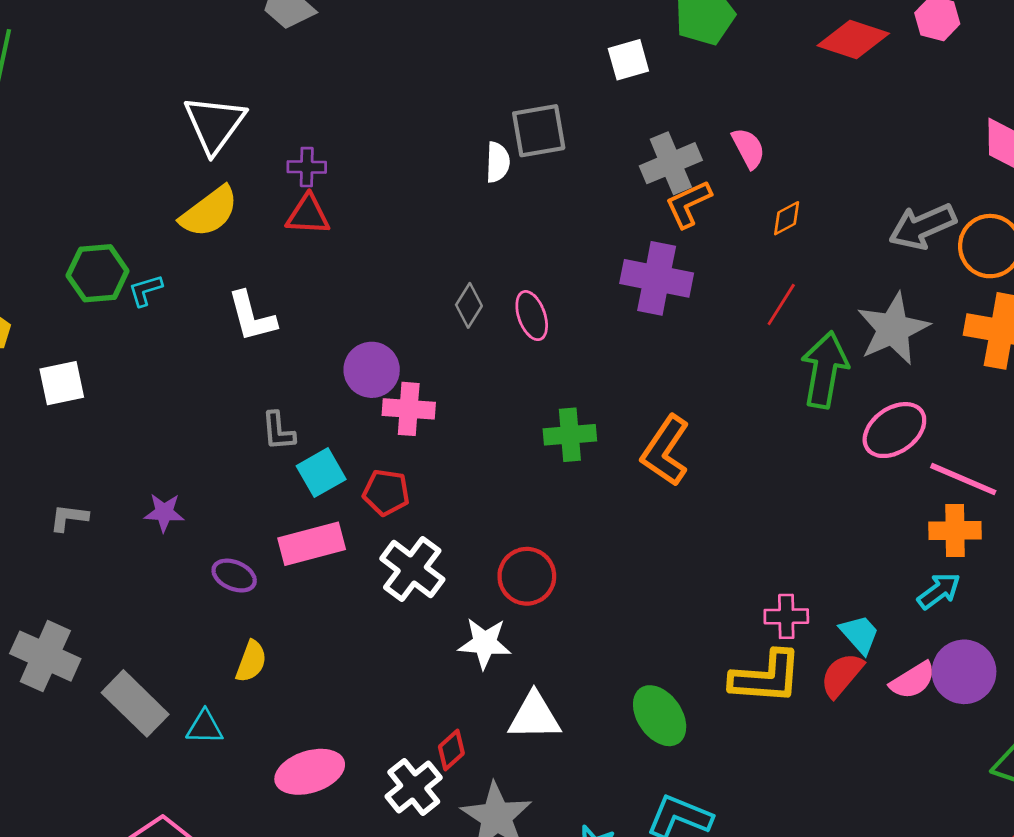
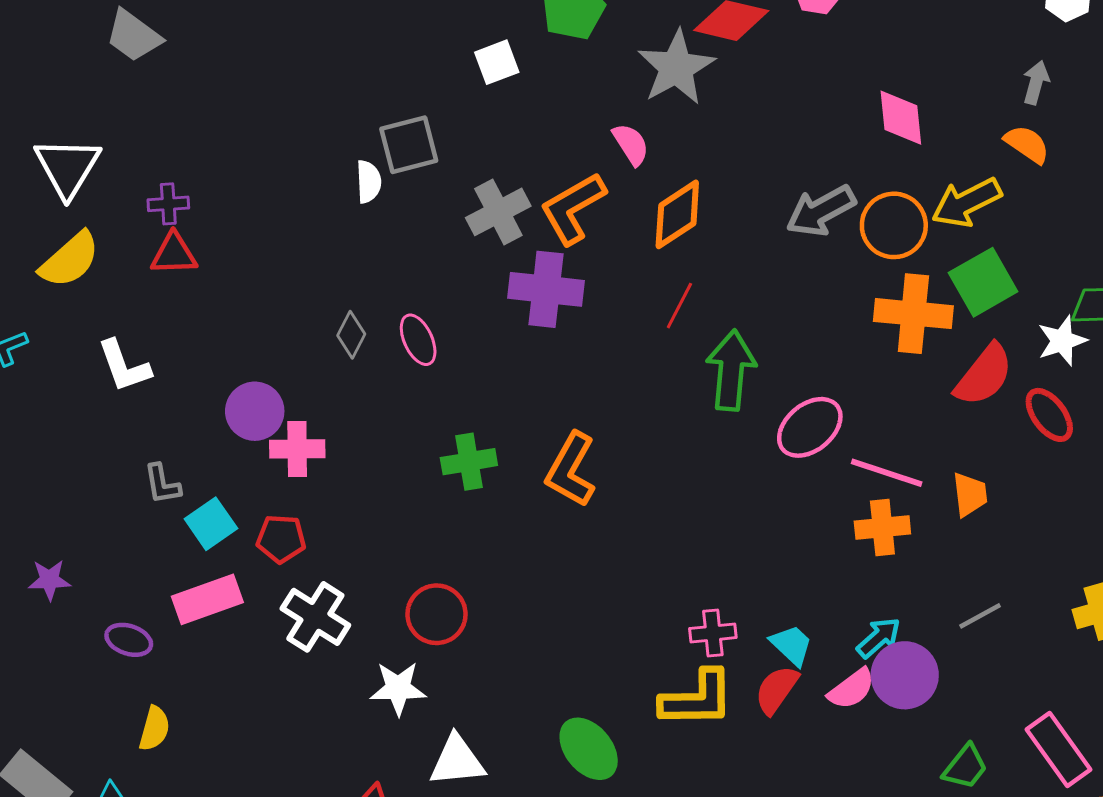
gray cross: (671, 163) -> (498, 212), moved
orange L-shape: (688, 204) -> (573, 208), size x1.4
orange diamond: (787, 218) -> (677, 214), size x1.8
gray star: (893, 329) -> (676, 67), moved
cyan arrow: (939, 591) -> (879, 638), moved

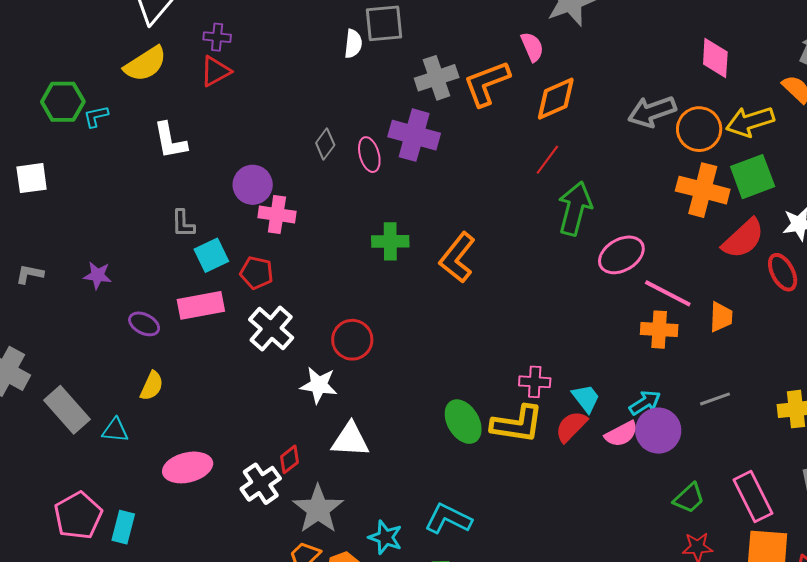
red triangle: (174, 254) -> (215, 71), turned -36
purple cross: (546, 289) -> (414, 135), moved
green ellipse: (589, 749) -> (463, 422), moved

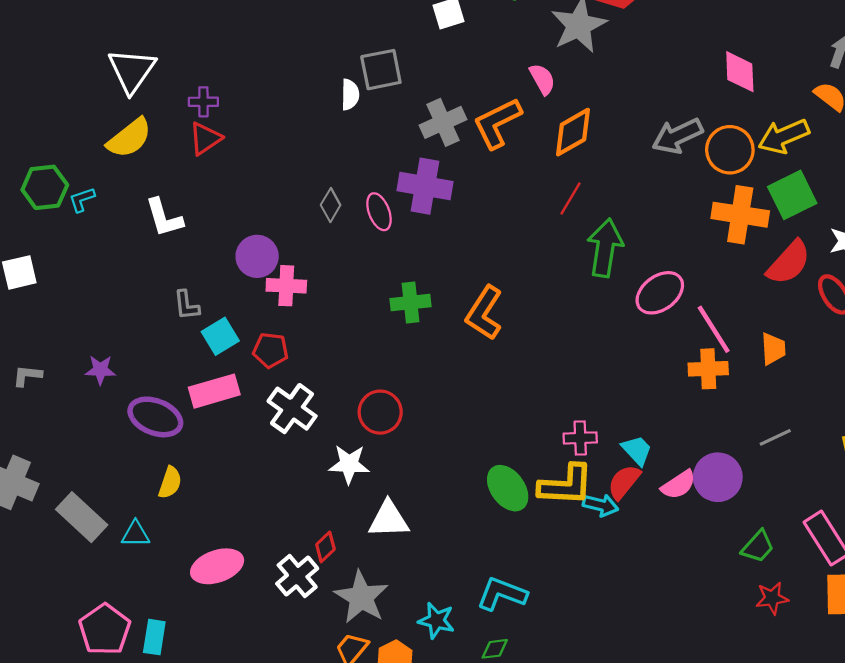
pink line: (668, 293) -> (714, 329), turned 36
purple ellipse: (144, 324) -> (155, 417), size x1.6
cyan arrow: (645, 403) -> (601, 505), moved, turned 52

